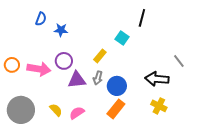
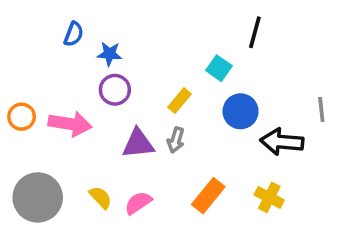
purple circle: (64, 61) -> (115, 90), moved
gray line: (179, 61) -> (321, 109), turned 32
blue circle: (117, 86) -> (241, 111), moved
yellow cross: (159, 106) -> (269, 197), moved

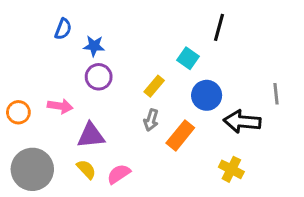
orange circle: (22, 117) -> (18, 112), moved
pink arrow: (70, 124) -> (60, 106), size x0.7
purple triangle: (138, 144) -> (91, 135), moved
orange rectangle: (208, 196) -> (180, 135), moved

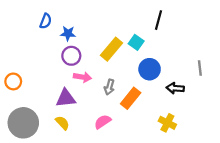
yellow rectangle: (154, 86) -> (112, 49), moved, size x1.5
pink arrow: (60, 106) -> (83, 77), moved
black arrow: (242, 122) -> (175, 88), size x0.7
pink semicircle: (119, 174) -> (103, 122), moved

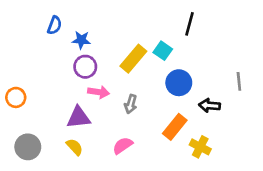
orange rectangle: (131, 98) -> (175, 127), moved
gray circle: (23, 123) -> (28, 147), size x0.7

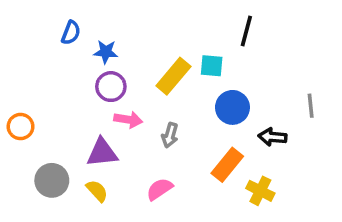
cyan square: (163, 51) -> (212, 66), turned -30
gray circle: (28, 147) -> (52, 180), moved

